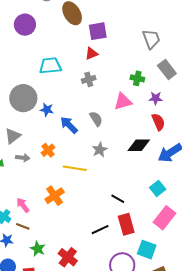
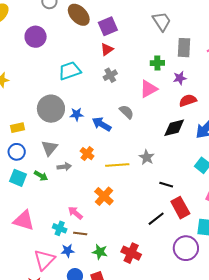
gray rectangle: (167, 70) -> (184, 48), turned 54
red semicircle: (158, 122) -> (188, 100), turned -72
gray star: (100, 150) -> (147, 157), moved

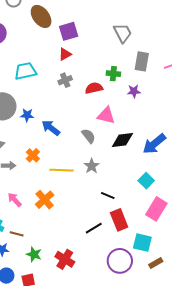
pink triangle: (149, 89) -> (106, 115), moved, turned 36
red semicircle: (188, 100) -> (94, 88), moved
gray semicircle: (127, 112) -> (89, 136), moved
pink arrow: (75, 213) -> (15, 200), moved

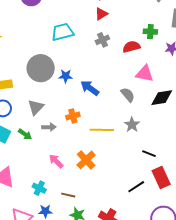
orange cross: (33, 155) -> (73, 116), turned 32
brown line: (17, 234) -> (68, 195), moved

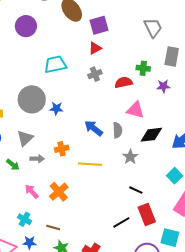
blue arrow: (90, 88) -> (94, 128), moved
gray semicircle: (128, 95) -> (117, 130), turned 35
gray star: (132, 125) -> (130, 157), moved
orange cross: (86, 160) -> (59, 192), moved
pink arrow: (56, 161) -> (32, 192), moved

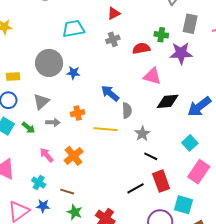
purple star: (163, 86) -> (181, 53), size x1.6
gray semicircle: (117, 130) -> (127, 111), moved
gray star: (130, 157) -> (142, 134), moved

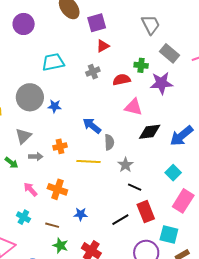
red triangle: (114, 13) -> (103, 46), moved
gray rectangle: (190, 24) -> (170, 53), turned -60
orange cross: (74, 156) -> (57, 189), turned -30
blue star: (43, 206) -> (81, 214), moved

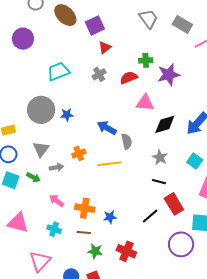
gray rectangle: (170, 53) -> (182, 24), moved
gray star: (125, 165) -> (160, 157), moved
orange cross: (57, 189) -> (85, 208), moved

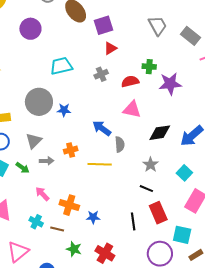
pink triangle: (145, 103) -> (132, 109), moved
black line: (150, 216) -> (133, 221), turned -66
brown line: (84, 232) -> (57, 229), moved

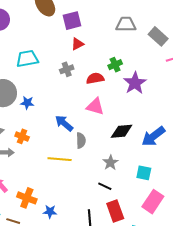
gray trapezoid: (158, 26) -> (126, 24), turned -65
green cross: (149, 67) -> (115, 65), turned -32
purple star: (170, 84) -> (135, 83), turned -30
orange cross: (71, 150) -> (22, 136), moved, turned 32
cyan square: (184, 173) -> (144, 173), turned -35

